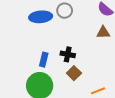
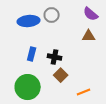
blue rectangle: (44, 60) -> (32, 54), moved

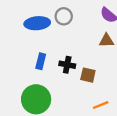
brown square: (61, 75) -> (88, 75), moved, turned -32

